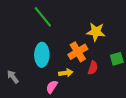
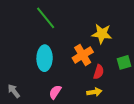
yellow arrow: (66, 73) -> (94, 92), moved
gray arrow: (13, 77) -> (14, 91), moved

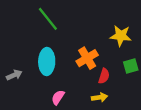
yellow star: (102, 34) -> (121, 36), moved
gray arrow: (14, 91) -> (14, 75), moved, turned 104

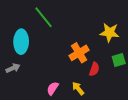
cyan ellipse: (47, 62) -> (21, 42), moved
yellow arrow: (99, 97) -> (78, 88), moved, turned -120

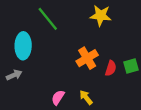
yellow star: (110, 33) -> (101, 15), moved
red semicircle: (94, 69) -> (111, 68), moved

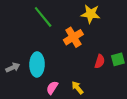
cyan ellipse: (23, 46) -> (37, 64), moved
orange cross: (87, 58) -> (73, 37), moved

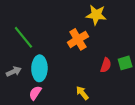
green line: (43, 17) -> (23, 37), moved
pink semicircle: (52, 88) -> (35, 93), moved

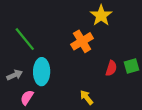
yellow star: (96, 15) -> (101, 15), turned 30
pink semicircle: (35, 93) -> (27, 97), moved

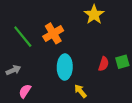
orange cross: (82, 41) -> (53, 33), moved
cyan ellipse: (42, 72) -> (65, 67), moved

